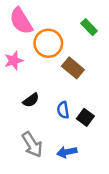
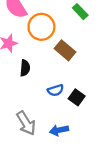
black semicircle: (31, 100) -> (25, 68), moved, turned -49
blue semicircle: (63, 110) -> (56, 90), turned -98

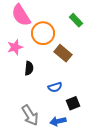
black square: (77, 97) -> (73, 103), moved, turned 32

